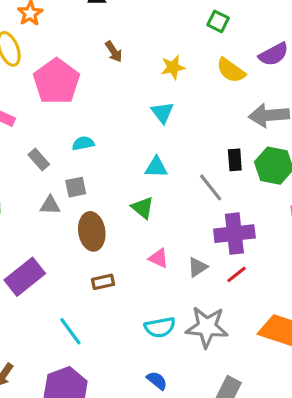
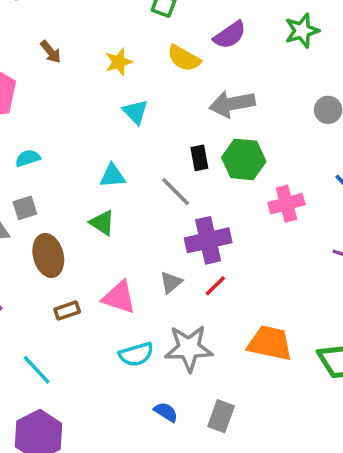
cyan triangle: (162, 113) -> (135, 112), moved
pink triangle: (159, 258) -> (119, 297), moved, size x1.5
blue semicircle: (157, 381) -> (166, 412), moved

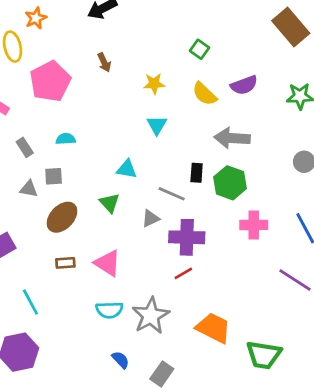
gray line: (176, 192) -> (172, 194), turned -36
brown ellipse: (48, 256) -> (62, 217), turned 44
gray triangle: (171, 282) -> (151, 218), moved
gray star: (189, 348) -> (151, 316), turned 30

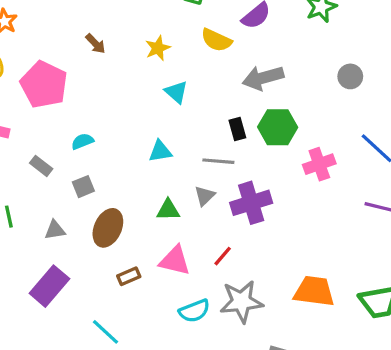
gray triangle: (29, 189) -> (55, 230), moved
green triangle: (110, 203) -> (168, 210), moved, turned -30
red line: (183, 273) -> (223, 256), moved
gray star: (151, 316) -> (241, 302), turned -30

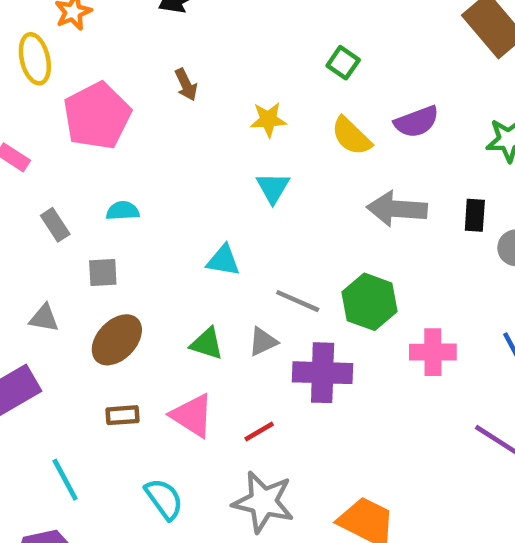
green hexagon: (278, 127) -> (369, 302), moved
black rectangle: (237, 129) -> (475, 215), moved
cyan semicircle: (194, 311) -> (164, 499), moved, turned -124

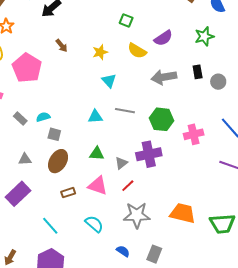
cyan semicircle: (123, 211) -> (43, 117), moved
gray square: (103, 272) -> (54, 134), moved, turned 32
gray line: (298, 301) -> (125, 111), moved
gray triangle: (263, 342) -> (121, 163), moved

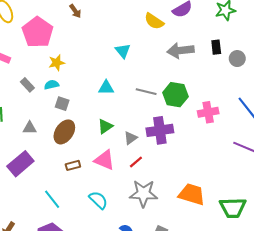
yellow star: (100, 52) -> (57, 63), moved
gray line: (125, 111) -> (146, 92), moved
green triangle: (97, 154) -> (105, 126), turned -42

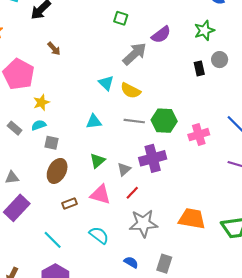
yellow semicircle: (154, 21) -> (131, 91), moved
gray arrow: (180, 50) -> (135, 54), moved, turned 150
gray circle: (237, 59) -> (220, 60), moved
gray triangle: (30, 128) -> (12, 177), moved

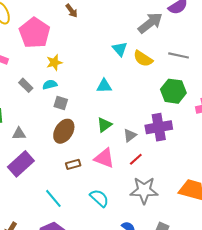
gray line: (134, 121) -> (179, 55), moved

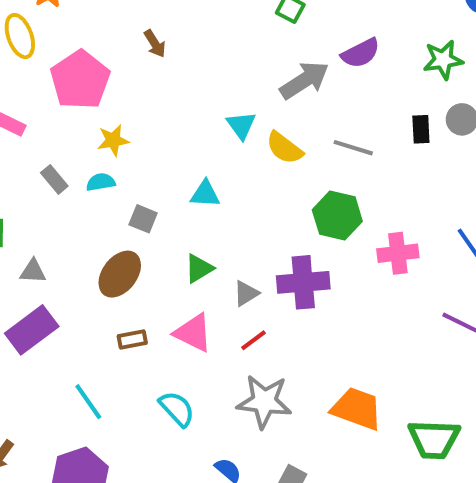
gray square: (61, 103) -> (143, 219), moved

